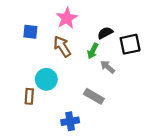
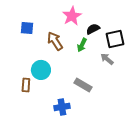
pink star: (67, 18) -> (72, 16), moved
gray arrow: (107, 67) -> (107, 59), moved

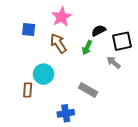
pink star: (72, 16) -> (62, 17), moved

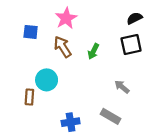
black semicircle: (99, 31) -> (134, 18), moved
gray arrow: (114, 62) -> (122, 87), moved
gray rectangle: (88, 90) -> (110, 116), moved

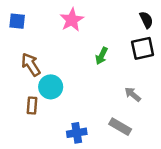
black semicircle: (134, 18) -> (146, 20), turned 91
blue square: (31, 32) -> (17, 21), moved
brown arrow: (63, 47) -> (31, 65), moved

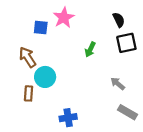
black semicircle: (146, 20) -> (119, 20), moved
blue square: (17, 21) -> (41, 27), moved
gray rectangle: (120, 127) -> (128, 112), moved

